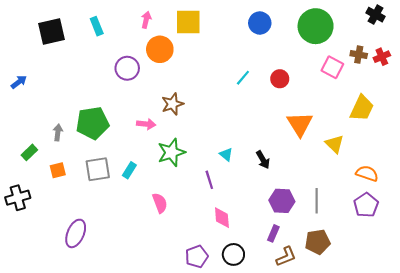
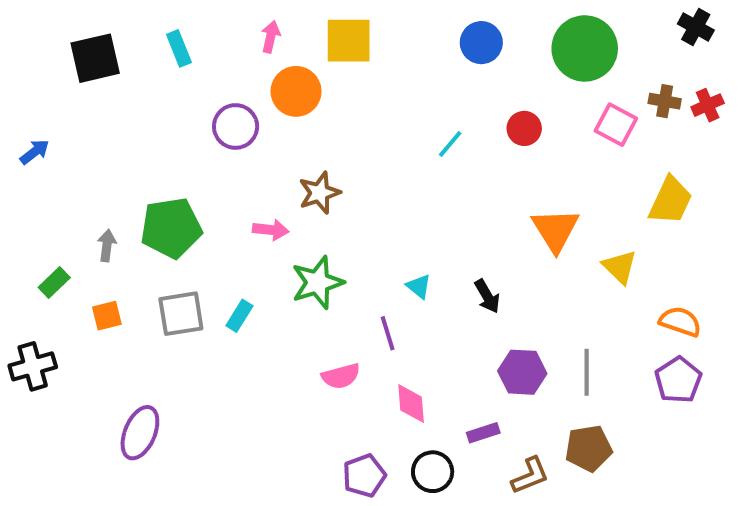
red circle: (280, 79) -> (524, 128), moved
pink semicircle: (160, 203) -> (341, 376), moved, turned 96
purple rectangle: (273, 233) -> (483, 433), moved, turned 49

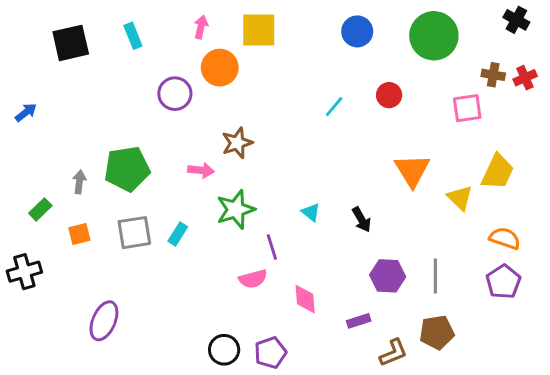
pink square: (616, 125) -> (467, 108), moved, turned -36
yellow trapezoid: (670, 201) -> (498, 172), moved
purple line: (388, 333) -> (272, 247), moved
black circle: (433, 472) -> (224, 350), moved

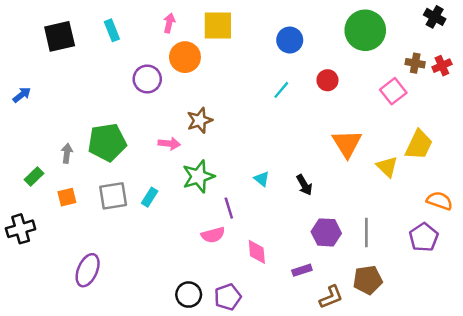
blue circle: (357, 31) -> (290, 40), moved
pink square: (467, 108) -> (393, 91), turned -30
orange semicircle: (505, 238) -> (440, 201), moved

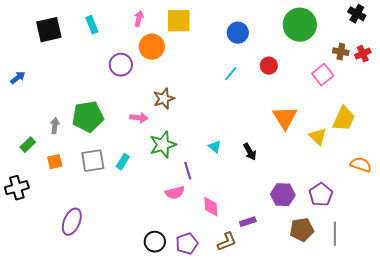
purple hexagon: (326, 232) -> (283, 195), moved
gray line: (366, 232) -> (335, 234), moved
purple pentagon: (424, 237) -> (321, 195), moved
brown L-shape: (331, 297) -> (227, 242), moved

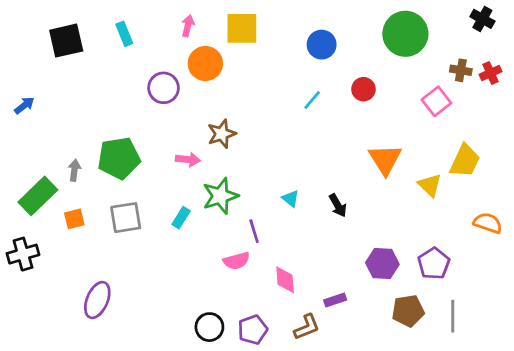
green rectangle: (28, 145) -> (38, 196), size x1.8
cyan rectangle: (123, 162) -> (181, 218), moved

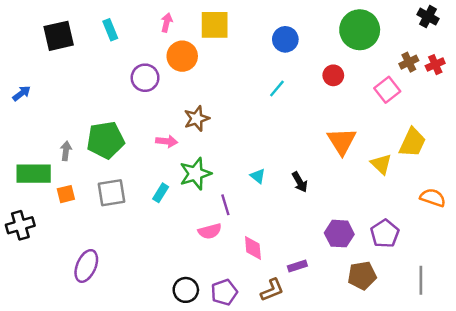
brown cross: (461, 70) -> (409, 62), turned -36
red circle: (363, 89) -> (333, 75), moved
green rectangle: (38, 196) -> (34, 174), turned 44
gray line: (453, 316) -> (421, 280), moved

